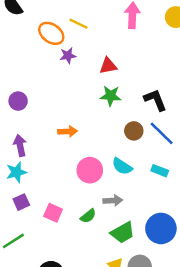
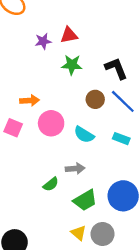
purple star: (68, 56) -> (43, 41), moved
pink circle: (90, 170) -> (51, 123), moved
pink square: (53, 213) -> (13, 128), moved

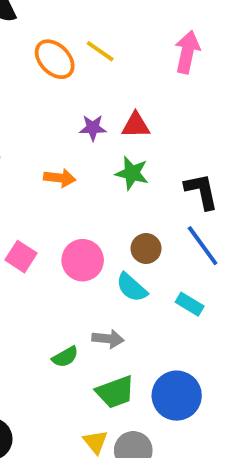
brown circle: (95, 99) -> (146, 248), moved
orange arrow: (30, 101) -> (60, 178), moved

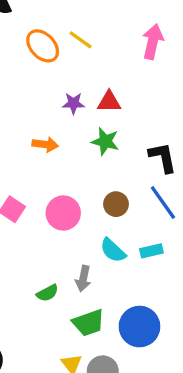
cyan semicircle: (132, 287) -> (113, 250), moved
cyan rectangle: (190, 304) -> (151, 251), turned -45
gray arrow: (108, 339) -> (83, 279), turned 95

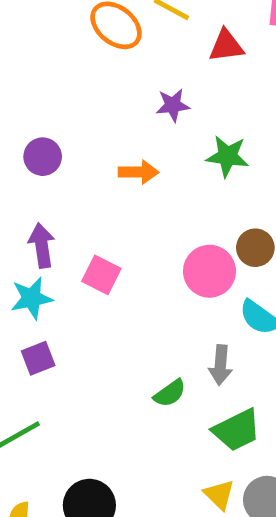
red triangle: (109, 102) -> (226, 46), moved
pink circle: (63, 213) -> (209, 271), moved

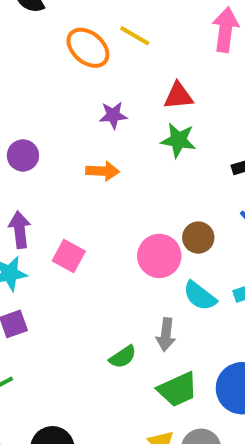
red triangle: (226, 46) -> (178, 96), moved
purple star: (173, 105) -> (113, 115), moved
green star: (227, 156) -> (178, 140), moved

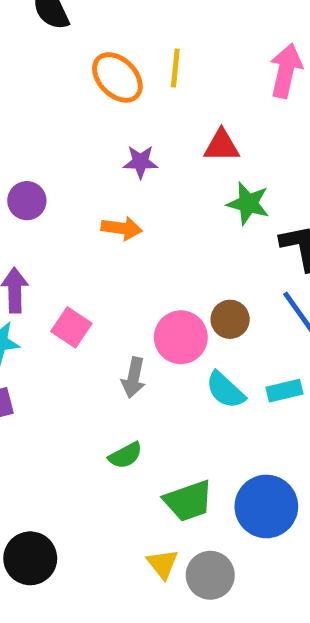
yellow line: (135, 36) -> (175, 68), turned 60
green star: (178, 140) -> (248, 203), moved
gray arrow: (166, 335) -> (133, 378), moved

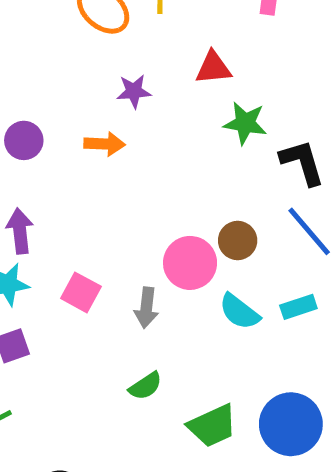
orange arrow: (122, 228) -> (105, 144), moved
pink square: (71, 327) -> (81, 292), moved

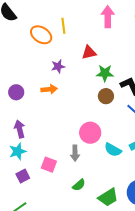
brown circle: (238, 240) -> (106, 96), moved
pink square: (81, 292) -> (49, 165), moved

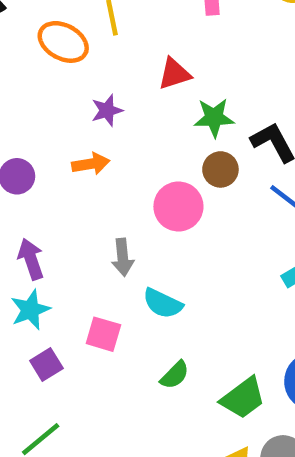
pink circle: (90, 133) -> (178, 206), moved
cyan semicircle: (113, 150) -> (163, 303), moved
gray arrow: (75, 153) -> (123, 257), moved

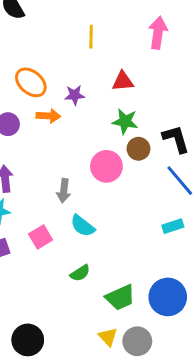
orange ellipse: (63, 42) -> (31, 82), moved
green star: (214, 118) -> (125, 121), moved
orange arrow: (91, 164) -> (48, 116), moved
pink square: (103, 334) -> (41, 237), turned 30

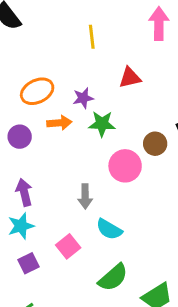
orange ellipse: (31, 82) -> (37, 91), turned -60
green star: (125, 121) -> (102, 124), moved
green semicircle: (80, 273) -> (113, 278), size x1.5

